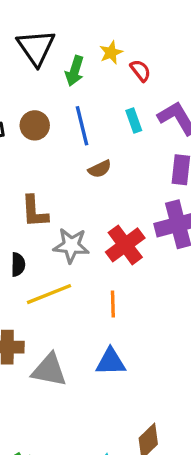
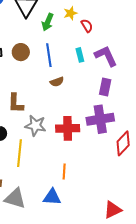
red cross: (125, 245) -> (68, 128), turned 30
yellow line: (49, 294) -> (19, 153), turned -68
orange line: (113, 304) -> (64, 172), moved

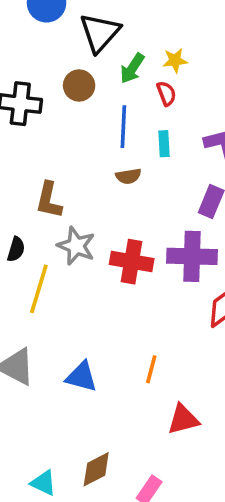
red semicircle: (87, 26) -> (166, 93), moved
brown circle: (21, 52) -> (79, 86), moved
cyan rectangle: (80, 55) -> (164, 144), moved
orange line: (64, 172) -> (151, 369), moved

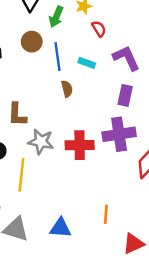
brown circle: (79, 86) -> (32, 42), moved
red semicircle: (166, 93) -> (99, 29), moved
cyan rectangle: (164, 144) -> (87, 63), turned -56
brown semicircle: (128, 176) -> (67, 89), turned -84

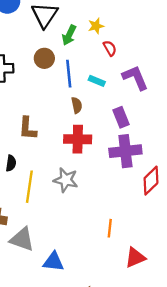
purple rectangle: (125, 95) -> (121, 117), moved, turned -36
gray star: (41, 142) -> (66, 180), moved
red cross: (80, 145) -> (78, 139), moved
blue triangle: (60, 228) -> (53, 262), moved

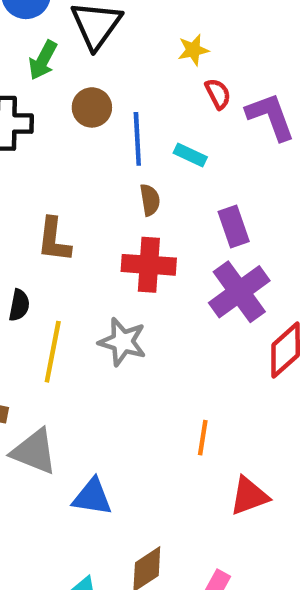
green arrow: (69, 35) -> (43, 60), moved
purple L-shape: (135, 78) -> (270, 117), moved
purple cross: (125, 151) -> (239, 292), turned -32

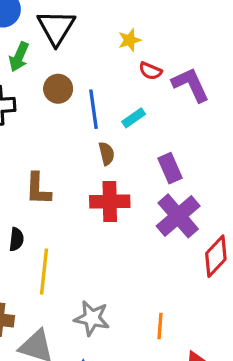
red semicircle: (218, 94) -> (150, 71), turned 145
cyan rectangle: (190, 155) -> (134, 118), turned -55
gray star: (123, 342) -> (92, 318), moved

